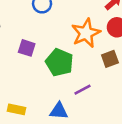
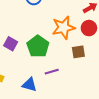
purple square: (27, 48) -> (11, 44), moved

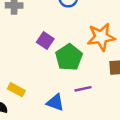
purple square: (11, 44) -> (45, 40), moved

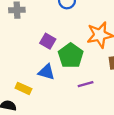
blue triangle: (55, 102) -> (46, 72), moved

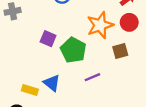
blue triangle: (46, 72) -> (52, 83), moved, turned 30

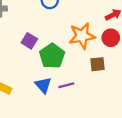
blue triangle: (52, 83) -> (43, 85), moved

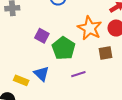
orange star: (82, 36) -> (90, 28), turned -30
blue triangle: (43, 85) -> (41, 74), moved

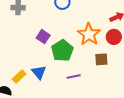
yellow rectangle: (21, 80) -> (19, 76), turned -72

